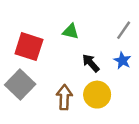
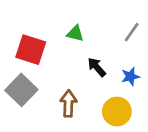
blue star: (122, 61) -> (130, 77), moved, turned 30
yellow circle: (97, 95) -> (117, 111), moved

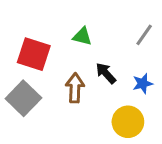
brown arrow: (68, 103) -> (75, 88), moved

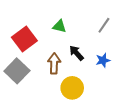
red square: (34, 54) -> (24, 39), turned 35
yellow circle: (128, 122) -> (72, 88), moved

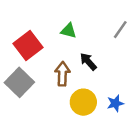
blue star: (103, 60) -> (115, 103), moved

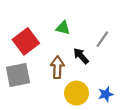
gray line: (120, 30) -> (102, 39), moved
gray square: (19, 82) -> (18, 75), turned 35

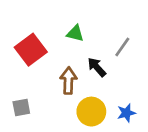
gray square: (18, 75) -> (21, 108), moved, size x0.6

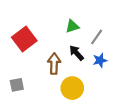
green triangle: (75, 33) -> (72, 26), moved, turned -32
blue star: (126, 113) -> (100, 60), moved

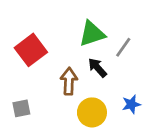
green triangle: (72, 26) -> (92, 34), size x1.5
blue star: (100, 60) -> (131, 104), moved

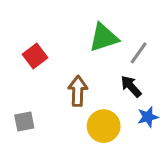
red square: (31, 50) -> (35, 56), size x0.7
black arrow: (97, 68) -> (131, 86), moved

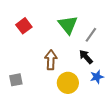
green triangle: (104, 38) -> (68, 25), turned -50
red square: (35, 56) -> (24, 26), moved

